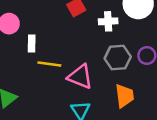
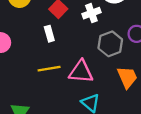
white rectangle: (32, 44) -> (49, 34), moved

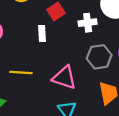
yellow line: (49, 69) -> (21, 72), moved

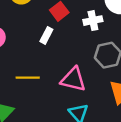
white rectangle: (42, 34) -> (46, 35), turned 35

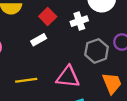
white rectangle: (46, 35) -> (39, 40), turned 40

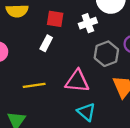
red square: (48, 16) -> (55, 19), turned -35
white rectangle: (39, 40) -> (46, 43), turned -32

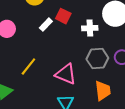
white rectangle: (46, 43) -> (46, 25), moved
yellow line: (34, 85) -> (28, 66), turned -60

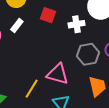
white rectangle: (46, 25) -> (17, 26), moved
yellow line: (28, 66) -> (32, 89), moved

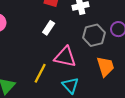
white rectangle: (17, 26) -> (49, 28), moved

